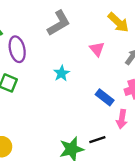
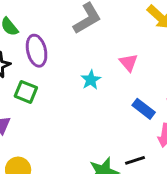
pink triangle: (97, 49) -> (129, 63), moved

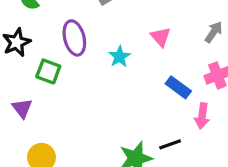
purple ellipse: (37, 51) -> (74, 38), moved

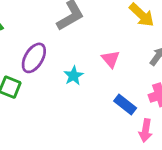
purple ellipse: (74, 38) -> (34, 58), turned 44

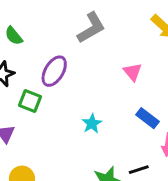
cyan star: (74, 76) -> (92, 124), moved

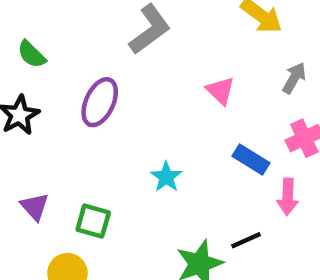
green square: (30, 101) -> (93, 221), moved

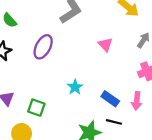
blue rectangle: (251, 159) -> (110, 99), moved
black line: (246, 240) -> (114, 122), turned 35

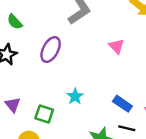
cyan star: (75, 87) -> (75, 96), moved

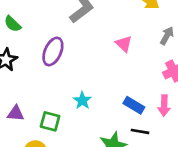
purple triangle: (13, 105) -> (16, 113), turned -42

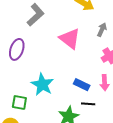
pink triangle: (124, 44) -> (70, 39), size x1.6
cyan star: (82, 101) -> (42, 84), size x1.6

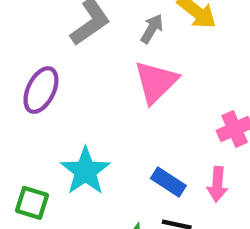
gray arrow: (102, 30) -> (152, 29), moved
pink triangle: (70, 39) -> (156, 82), turned 30

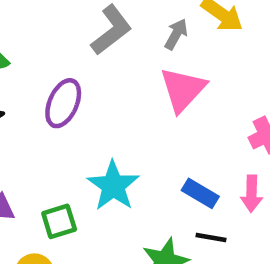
green square: (32, 203) -> (59, 221), turned -32

